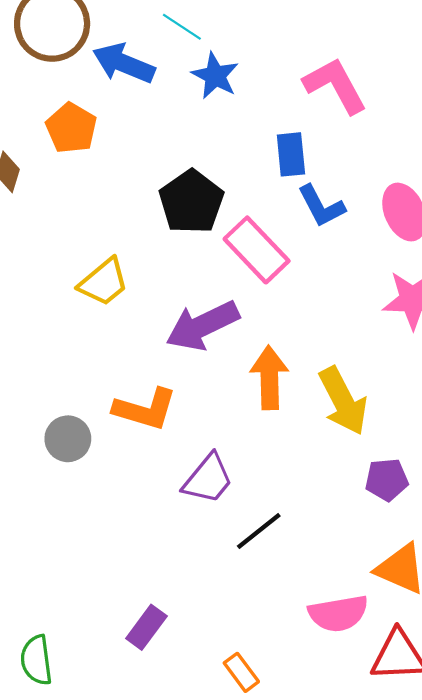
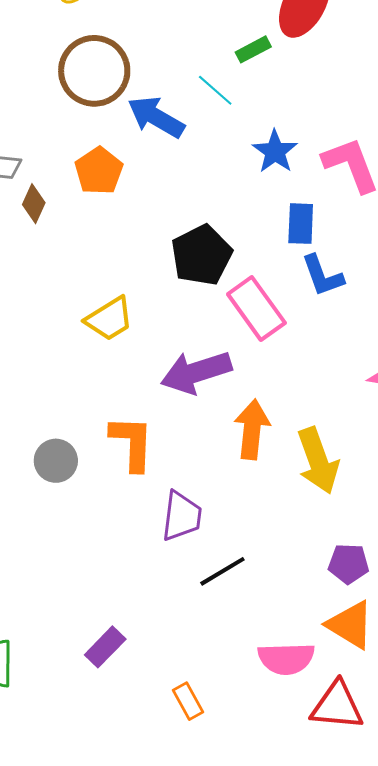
blue star: (215, 76) -> (275, 151), moved
orange L-shape: (145, 409) -> (132, 443), turned -112
purple trapezoid: (208, 479) -> (182, 516), turned -40
purple pentagon: (387, 480) -> (349, 564), moved

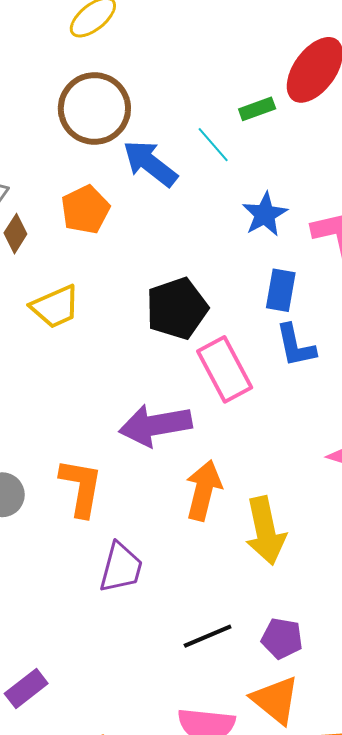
yellow trapezoid: (109, 319) -> (55, 307), moved
black line: (222, 571) -> (208, 636), moved

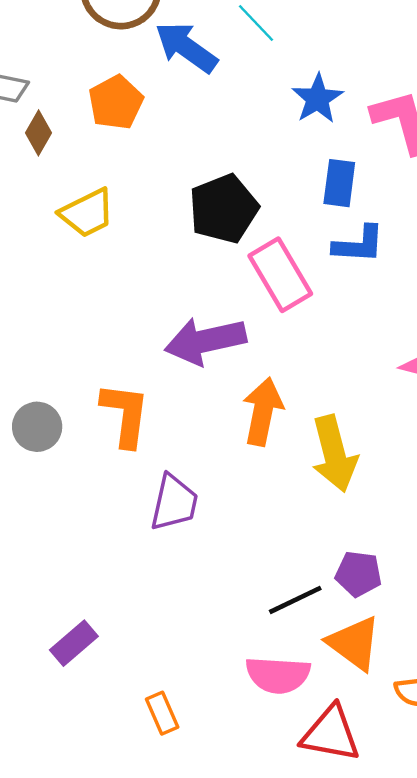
blue L-shape: (295, 346) -> (359, 244), turned -72
black line: (208, 636) -> (295, 600), moved

